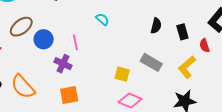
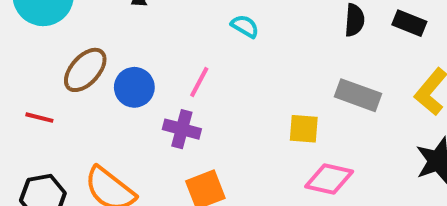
black rectangle: (182, 32) -> (409, 23), turned -42
pink line: (75, 42) -> (199, 82), turned 49

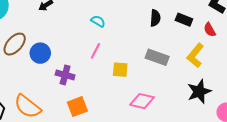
pink line: (199, 82) -> (95, 51), moved
yellow square: (304, 129) -> (120, 70), moved

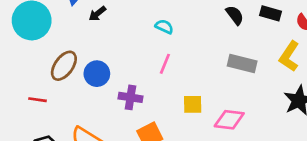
black semicircle: (155, 18) -> (235, 15), turned -35
yellow square: (120, 70) -> (193, 104), moved

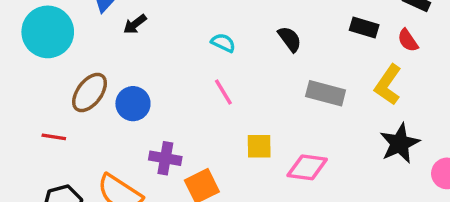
black semicircle: (235, 15) -> (290, 39), moved
pink line: (165, 64) -> (223, 92), turned -54
purple cross: (130, 97) -> (165, 158), moved

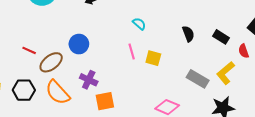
black semicircle: (290, 39) -> (188, 34), moved
brown ellipse: (90, 93) -> (51, 62), moved
gray rectangle: (326, 93) -> (198, 79), moved
yellow square: (259, 146) -> (153, 58), moved

